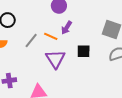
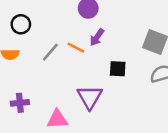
purple triangle: (55, 59) -> (90, 97), moved

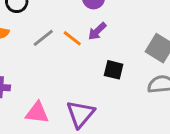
purple triangle: (90, 97) -> (80, 114), moved

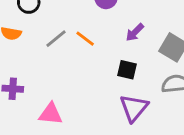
purple arrow: (97, 31) -> (135, 32), moved
purple triangle: (80, 114) -> (134, 108), moved

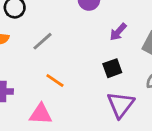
orange line: (85, 39) -> (55, 80), moved
black square: (127, 70) -> (112, 68), turned -30

